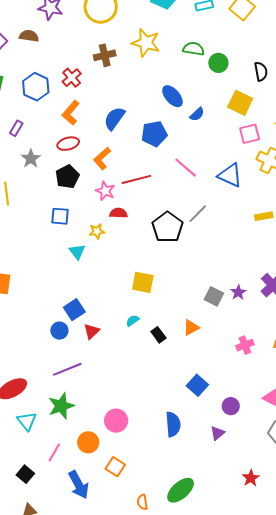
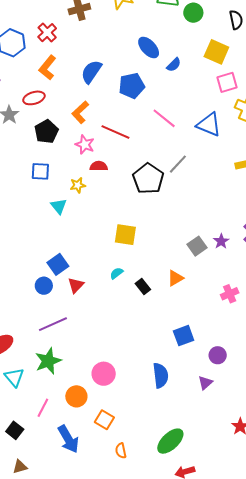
red ellipse: (68, 144) -> (34, 98), moved
red line: (136, 179) -> (115, 132), turned 40
gray square: (214, 296) -> (197, 246), turned 30
blue square: (197, 385) -> (184, 336), turned 30
orange semicircle: (142, 502) -> (121, 451), moved

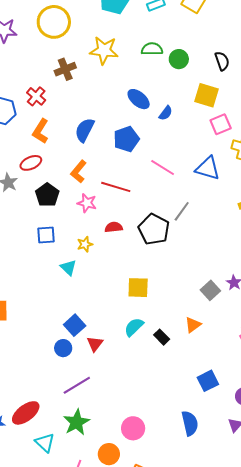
red semicircle: (99, 166) -> (114, 227), moved
cyan semicircle: (117, 273) -> (134, 327), size x1.5

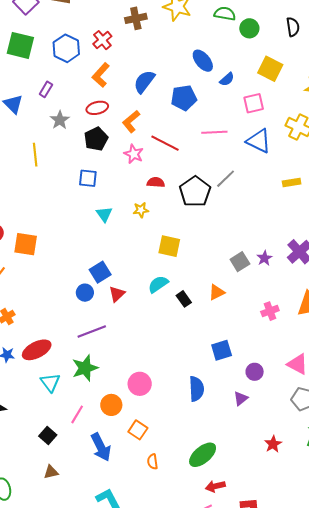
black semicircle: (222, 61) -> (293, 27), moved
pink square: (221, 124) -> (254, 103), moved
red ellipse: (31, 163) -> (97, 108), moved
pink line: (163, 168) -> (214, 132), turned -45
yellow star: (85, 244) -> (141, 210), moved

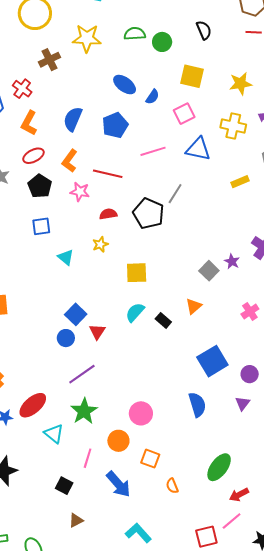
blue square: (222, 350) -> (212, 361), size x1.4

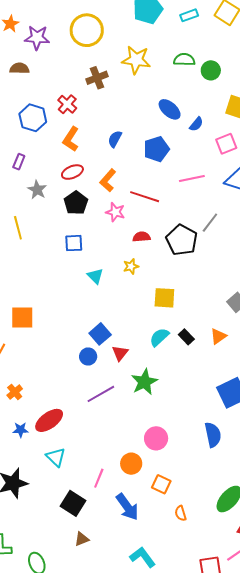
blue semicircle: (73, 119) -> (115, 139), size x0.7
black rectangle: (163, 320) -> (186, 337), moved
green star: (84, 411) -> (144, 382), moved
cyan triangle: (54, 434) -> (56, 457), moved
black square: (64, 486) -> (73, 503), size x1.4

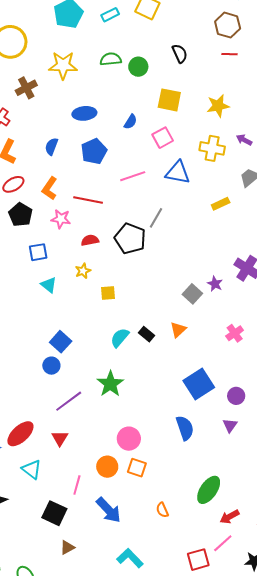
blue ellipse: (170, 109) -> (84, 113), moved, turned -40
blue square: (74, 243) -> (38, 252), moved
yellow square: (164, 298) -> (108, 293), moved, size x0.7
red triangle: (120, 353) -> (60, 438), moved
orange square: (161, 484) -> (137, 468), moved

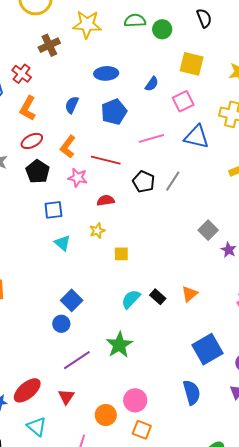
black pentagon: (130, 238) -> (144, 182), moved, size x0.7
gray square: (192, 294) -> (208, 230), moved
orange circle: (107, 467) -> (106, 415), moved

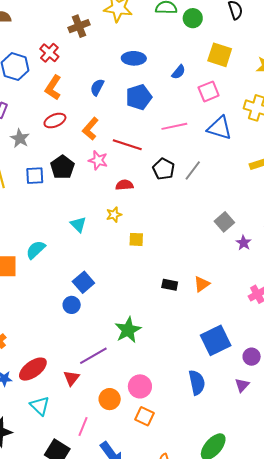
black pentagon: (38, 172) -> (62, 167), moved
blue square: (53, 210) -> (35, 176), moved
black rectangle: (158, 297) -> (170, 285), turned -35
cyan semicircle: (131, 299) -> (36, 250), moved
purple line: (77, 360) -> (93, 356), moved

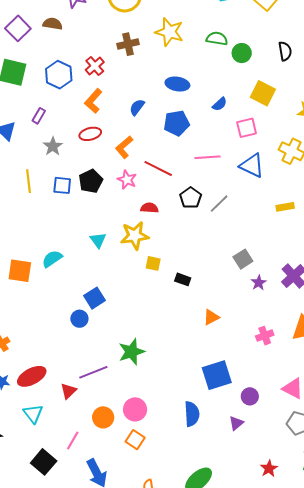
yellow star: (114, 215) -> (135, 236), size x1.8
black rectangle: (170, 285) -> (183, 279), moved

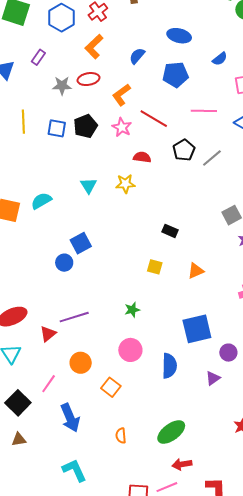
gray star: (53, 146) -> (62, 86), moved, turned 30
yellow star: (135, 236) -> (125, 184), size x0.7
yellow square: (153, 263) -> (155, 267), moved
green star: (132, 352) -> (132, 310), moved, size x0.6
pink circle: (135, 409) -> (130, 350), moved

